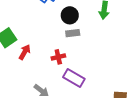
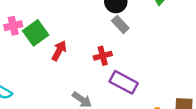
gray rectangle: (73, 33) -> (120, 24), turned 56

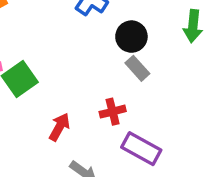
red arrow: (59, 51) -> (59, 127), moved

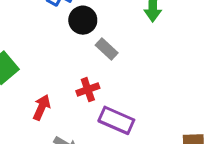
black circle: (131, 37) -> (83, 20), moved

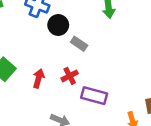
red arrow: (42, 107) -> (38, 78), moved

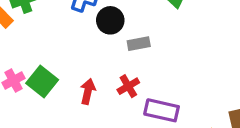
gray rectangle: (79, 44) -> (139, 44), turned -42

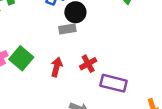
gray rectangle: (139, 44) -> (67, 29), moved

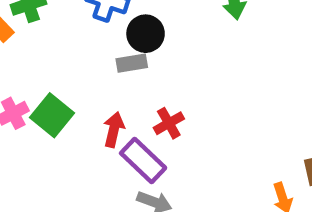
purple rectangle: (113, 83) -> (143, 161), moved, turned 30

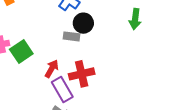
red cross: (169, 123) -> (82, 74), size x1.5

